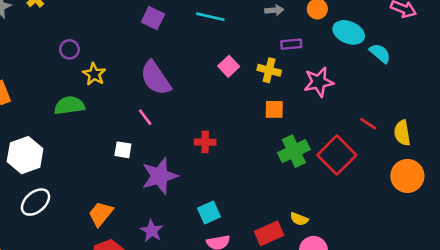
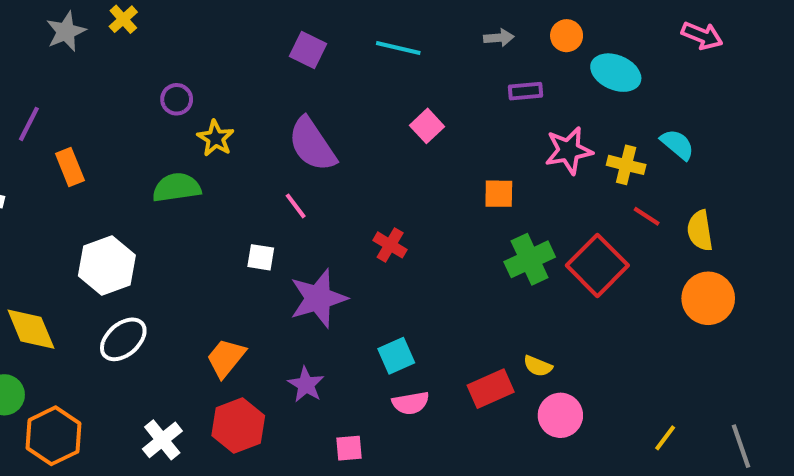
cyan semicircle: (380, 53) -> (677, 144), moved
yellow cross: (269, 70) -> (626, 165), moved
red cross: (205, 142) -> (390, 245), turned 30

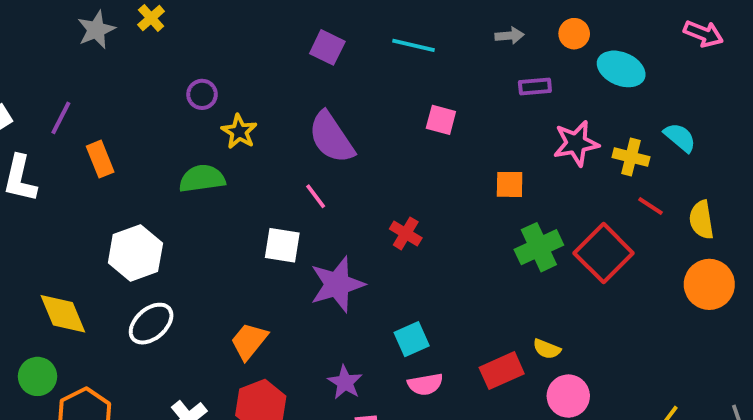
pink square: (427, 126) -> (441, 120), turned -32
white square: (261, 257) -> (282, 245), size x1.4
purple star: (306, 385) -> (345, 382), moved

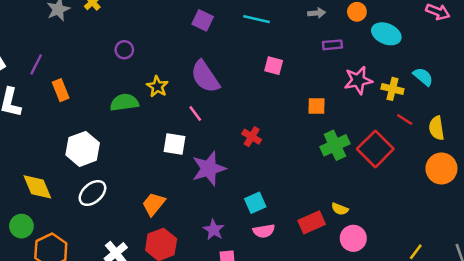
yellow star: (239, 132) -> (157, 86), moved

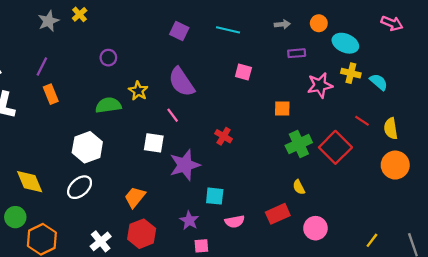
purple line: (36, 64) -> (42, 66), moved
yellow cross: (392, 89) -> (351, 73), moved
white hexagon: (83, 149) -> (87, 147), moved
cyan square: (255, 203) -> (215, 196), moved, turned 30
yellow semicircle: (340, 209) -> (299, 187), moved, turned 40

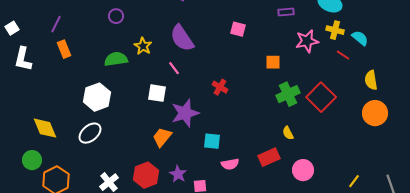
red line: (362, 121) -> (343, 55), moved
orange trapezoid: (135, 197) -> (162, 137), moved
purple star: (189, 220) -> (178, 174), moved

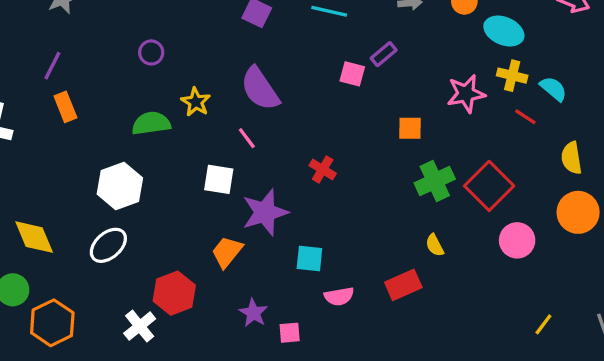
purple rectangle: (286, 12) -> (384, 54), moved, turned -35
pink circle: (303, 170) -> (517, 240), moved
red hexagon: (146, 175) -> (174, 293), moved

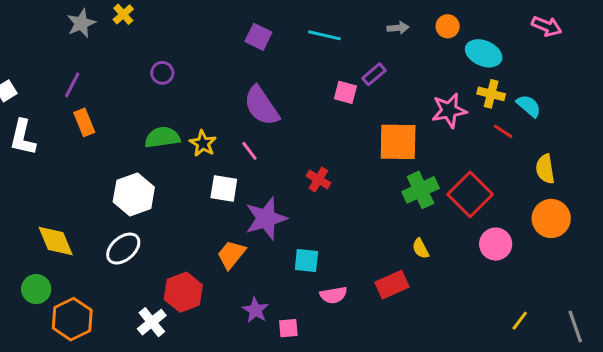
yellow star: (196, 102) -> (203, 143), moved
orange square: (410, 128) -> (398, 142), size x1.8

